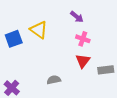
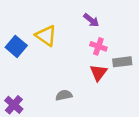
blue square: (14, 39) -> (16, 46), turned -30
gray rectangle: (106, 70) -> (122, 62), moved

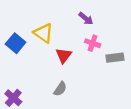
red triangle: (98, 73) -> (64, 55), moved
gray semicircle: (64, 95) -> (60, 89), turned 136

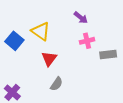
pink cross: (93, 43) -> (87, 41), turned -32
red triangle: (64, 55) -> (49, 59), moved

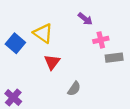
pink cross: (87, 41) -> (101, 40), moved
gray semicircle: (57, 84) -> (74, 89), moved

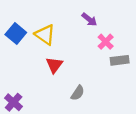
pink cross: (101, 40) -> (106, 42), turned -32
blue square: (15, 43) -> (16, 33), moved

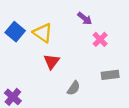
gray rectangle: (120, 60) -> (110, 75), moved

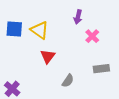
purple arrow: (85, 18) -> (78, 17), turned 64
blue square: (15, 32) -> (14, 29), turned -36

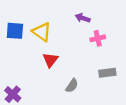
purple arrow: (78, 17) -> (83, 18), turned 96
pink cross: (92, 36) -> (98, 38), turned 32

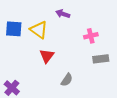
purple arrow: (83, 18) -> (63, 14), moved
gray rectangle: (107, 73) -> (101, 59), moved

